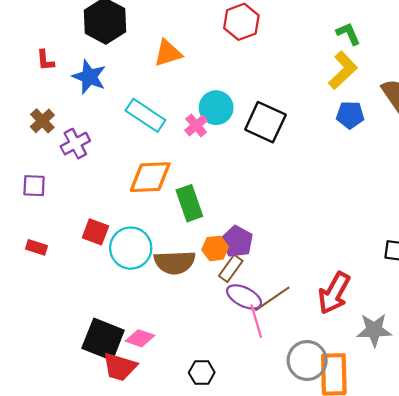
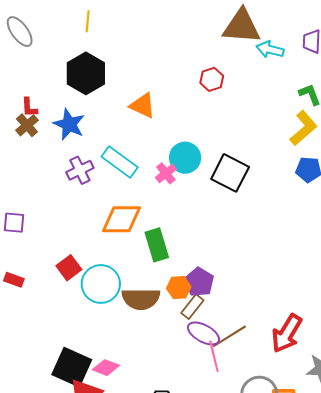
red hexagon: (241, 22) -> (212, 79), size x0.7
orange triangle: (168, 53) -> (143, 106), turned 40
brown cross: (42, 121) -> (27, 125), moved
purple cross: (75, 144) -> (80, 170), moved
red square: (95, 232) -> (69, 268), turned 30

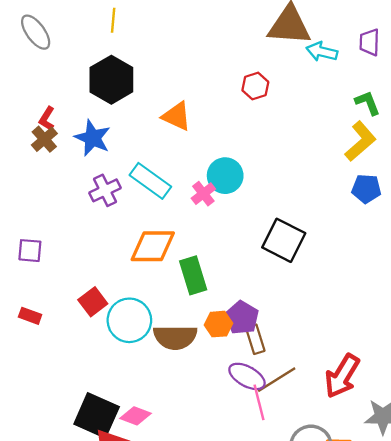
red L-shape: (29, 107) -> (47, 119), turned 35
black square: (230, 173) -> (284, 240), moved
brown rectangle: (192, 307) -> (255, 339), moved, turned -55

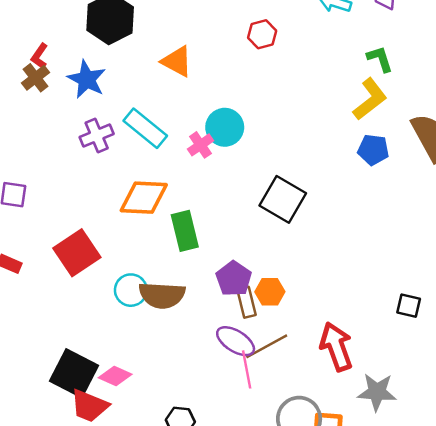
red square: (93, 302) -> (77, 253), size x1.5
cyan circle: (129, 320) -> (131, 290), moved, size x0.7
orange hexagon: (218, 324) -> (270, 292), moved
red arrow: (342, 376) -> (336, 347), turned 126

